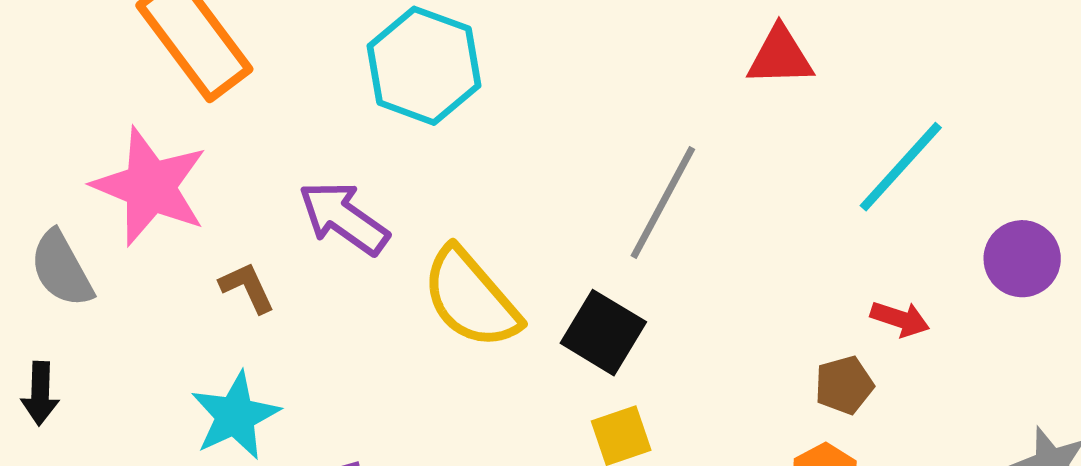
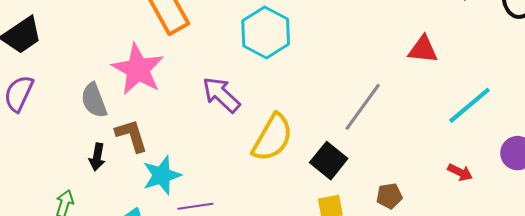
brown L-shape: (247, 287) -> (131, 135), moved, size x1.4
yellow semicircle: (471, 298) -> (272, 138), turned -117
brown pentagon: (844, 385) -> (389, 196), moved
black arrow: (40, 393) -> (97, 157), moved

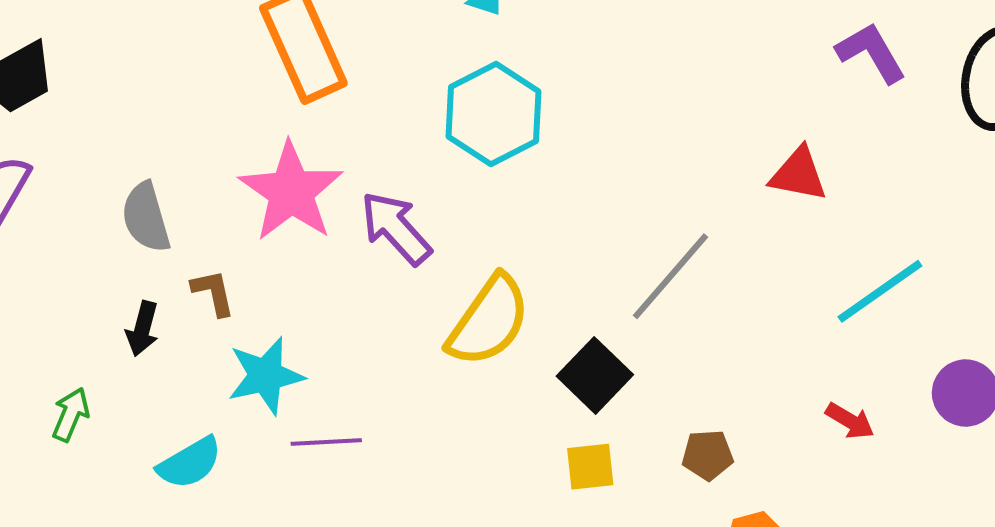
pink star: (138, 69) -> (291, 192), moved
brown L-shape: (131, 135) -> (213, 293), size x0.7

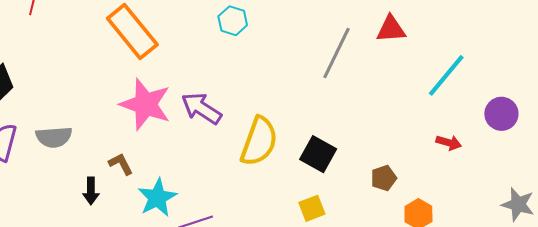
cyan hexagon: (493, 114) -> (233, 21), moved, size x0.6
gray semicircle: (146, 217) -> (54, 137), moved, turned -63
gray line: (670, 276) -> (337, 53), moved
yellow square: (590, 467) -> (312, 208), moved

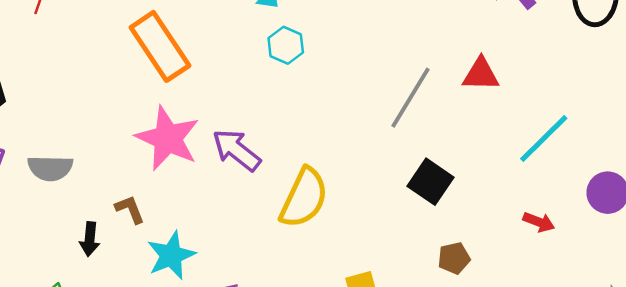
black square: (318, 154) -> (430, 182), moved

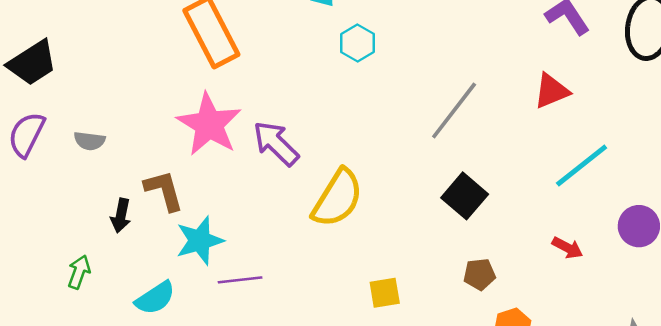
cyan hexagon: (286, 45) -> (357, 43), moved
red triangle: (481, 74) -> (551, 91), moved, turned -30
gray semicircle: (50, 168) -> (89, 141), size x0.7
brown L-shape: (130, 209) -> (164, 190), size x1.4

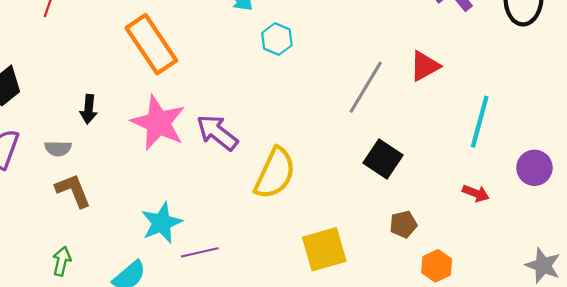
red triangle: (551, 91) -> (425, 66), moved
cyan line: (582, 166) -> (480, 122), turned -30
brown L-shape: (164, 190) -> (73, 191), moved
black arrow: (121, 216) -> (89, 109), moved
yellow square: (385, 293) -> (324, 249), size x1.6

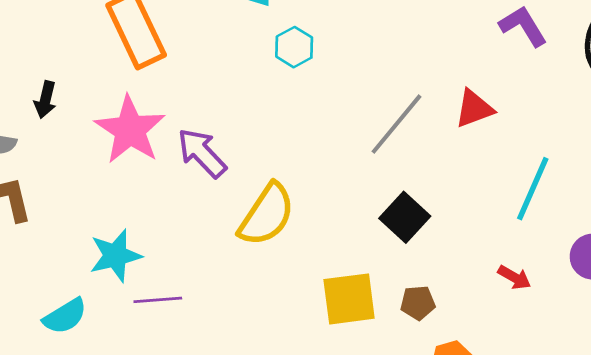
yellow square: (324, 249) -> (349, 299), moved

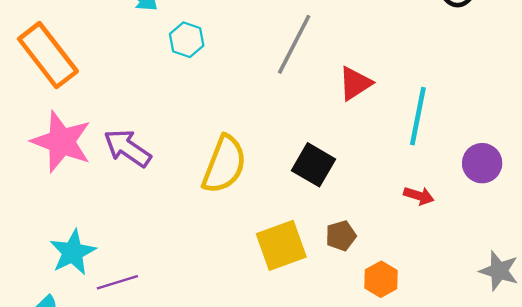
red triangle: (474, 109) -> (355, 83), moved
gray line: (396, 124) -> (294, 44), moved
yellow semicircle: (267, 215) -> (224, 164), moved

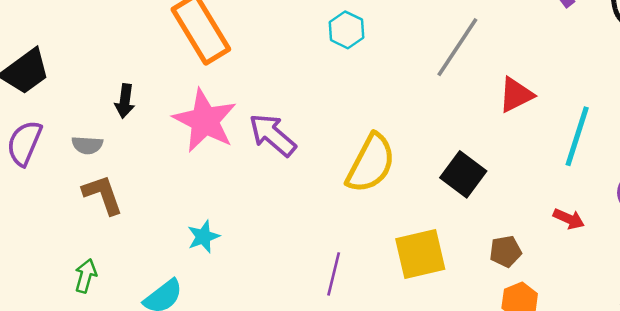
brown pentagon: (341, 236) -> (505, 251), moved
cyan star: (73, 252) -> (203, 237), size x0.7
purple line: (117, 282) -> (334, 274), moved, turned -66

